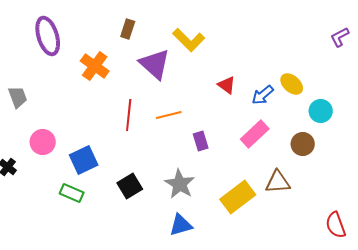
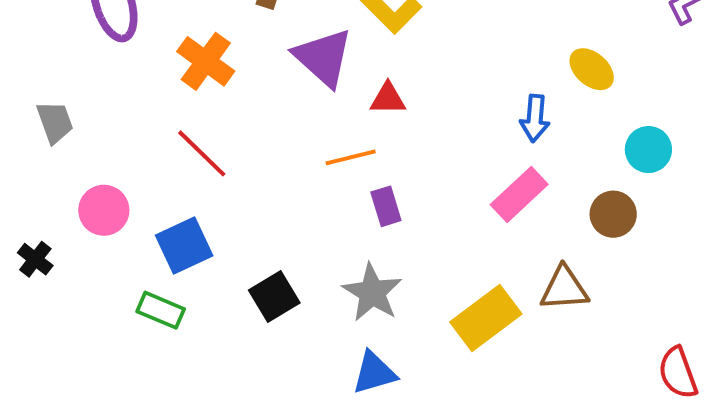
yellow ellipse: (292, 84) -> (592, 69), moved
red triangle: (227, 85) -> (388, 99), moved, turned -36
blue arrow: (263, 95) -> (535, 118), turned -45
red line: (129, 115) -> (202, 153), moved, turned -52
purple rectangle: (201, 141) -> (386, 206), moved

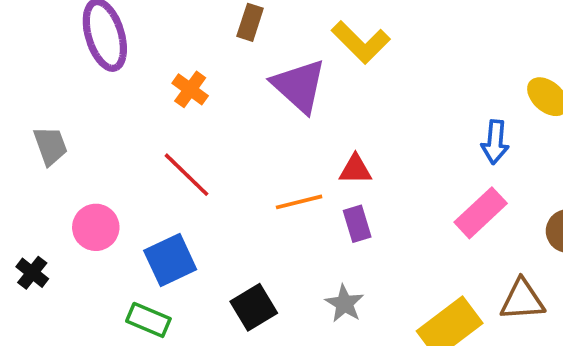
orange cross: (206, 61) -> (190, 89), size x0.7
red triangle: (388, 99) -> (355, 169), moved
orange line: (351, 157) -> (299, 202), moved
gray star: (372, 293) -> (344, 304), size x0.7

